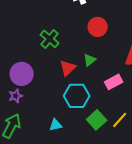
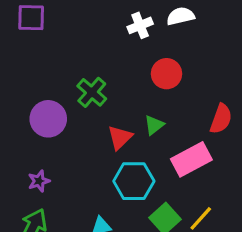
purple circle: (22, 74) -> (48, 119), moved
pink rectangle: (114, 82) -> (191, 159), size x1.4

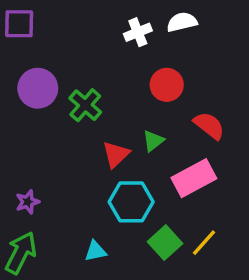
purple circle: (48, 119) -> (38, 88), moved
red semicircle: (221, 119) -> (209, 126), moved, turned -72

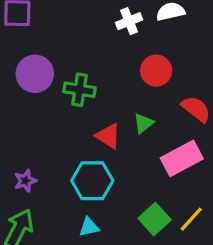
green cross: (85, 105) -> (80, 90), turned -32
red triangle: (116, 154) -> (108, 136), turned -44
cyan hexagon: (131, 202) -> (92, 181), moved

